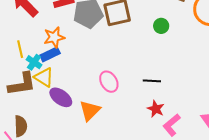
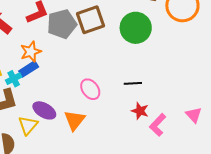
green circle: (161, 26) -> (136, 28), size x2.0
cyan cross: (34, 62) -> (14, 79), turned 35
yellow triangle: (44, 77) -> (28, 125), moved, turned 45

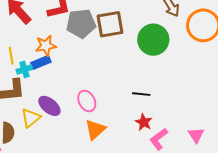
pink ellipse: (90, 89) -> (87, 101), moved
orange triangle: (75, 120) -> (95, 130), moved

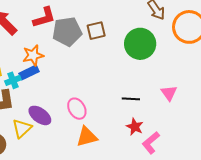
brown square: (110, 24) -> (96, 31), size x0.7
orange triangle: (95, 130) -> (87, 137), turned 30
pink triangle: (196, 135) -> (169, 93), moved

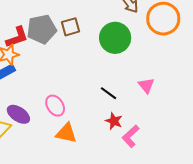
red L-shape: (44, 17) -> (17, 37), moved
black line: (131, 99) -> (109, 93), turned 36
orange triangle: (87, 137) -> (66, 133), turned 30

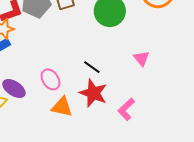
black line: (109, 93) -> (92, 67), moved
red star: (114, 121) -> (93, 93), moved, size x1.6

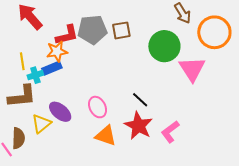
pink triangle: (141, 58) -> (192, 69), moved, size x1.6
pink L-shape: (126, 109) -> (170, 132), moved

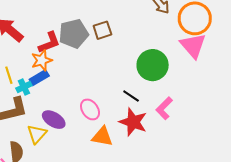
green circle: (164, 46) -> (153, 65), moved
pink triangle: (192, 69) -> (193, 46), moved
pink L-shape: (170, 132) -> (164, 108), moved

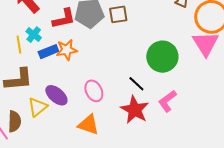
orange star: (42, 60) -> (67, 50), moved
cyan cross: (24, 87) -> (34, 35), moved, turned -35
orange triangle: (102, 137) -> (89, 125), moved

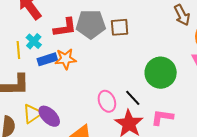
pink ellipse: (94, 91) -> (107, 101), moved
purple ellipse: (56, 95) -> (49, 116), moved
pink L-shape: (167, 101) -> (162, 117), turned 40

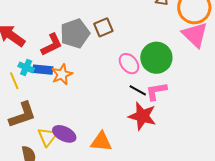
blue rectangle: (47, 59) -> (43, 70), moved, turned 42
pink ellipse: (107, 101) -> (129, 64), moved
pink L-shape: (162, 117) -> (156, 91), moved

